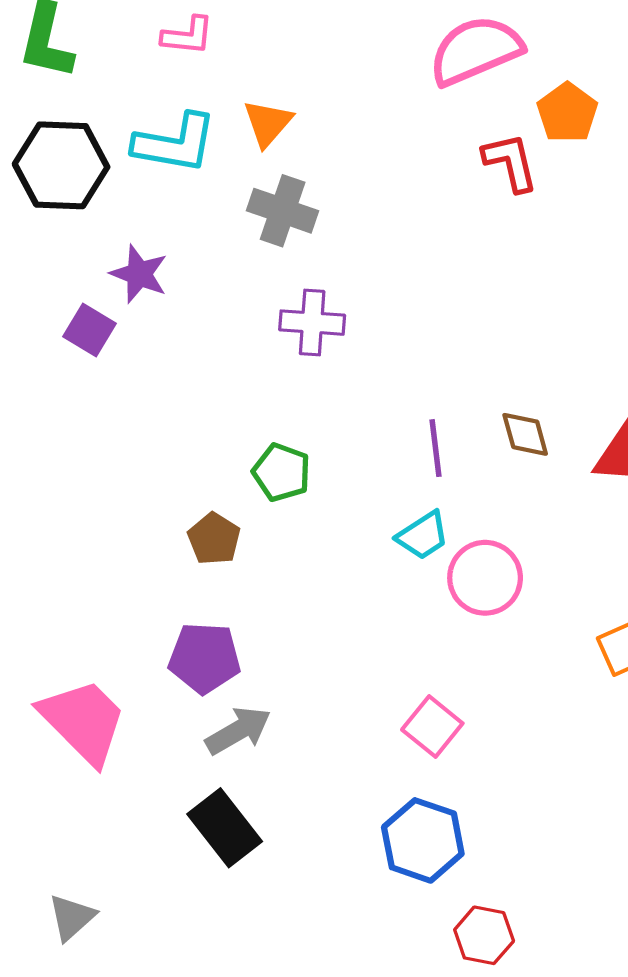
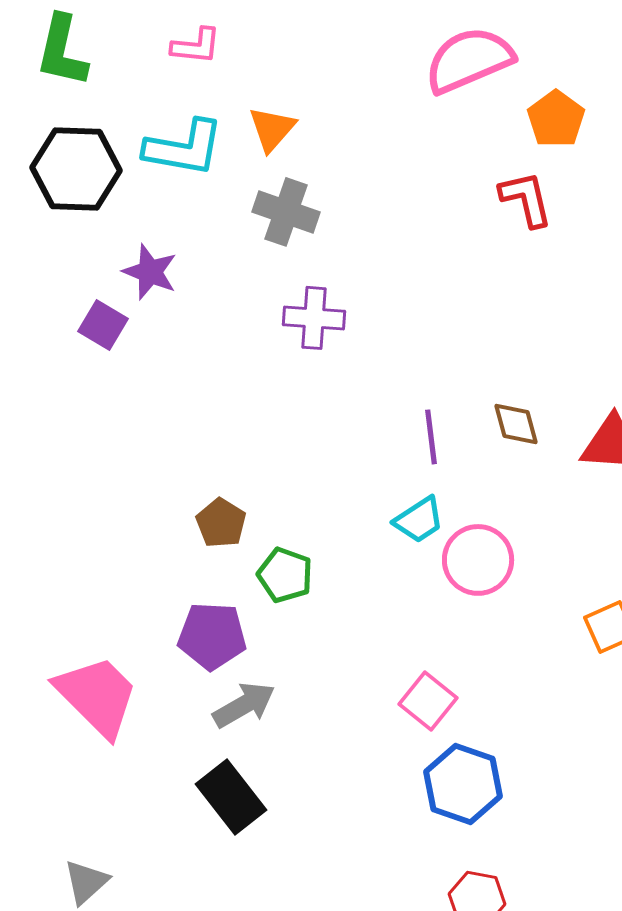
red L-shape: (510, 162) -> (526, 199), moved
green pentagon: (282, 472) -> (285, 575), moved
blue hexagon: (423, 840) -> (463, 784), moved

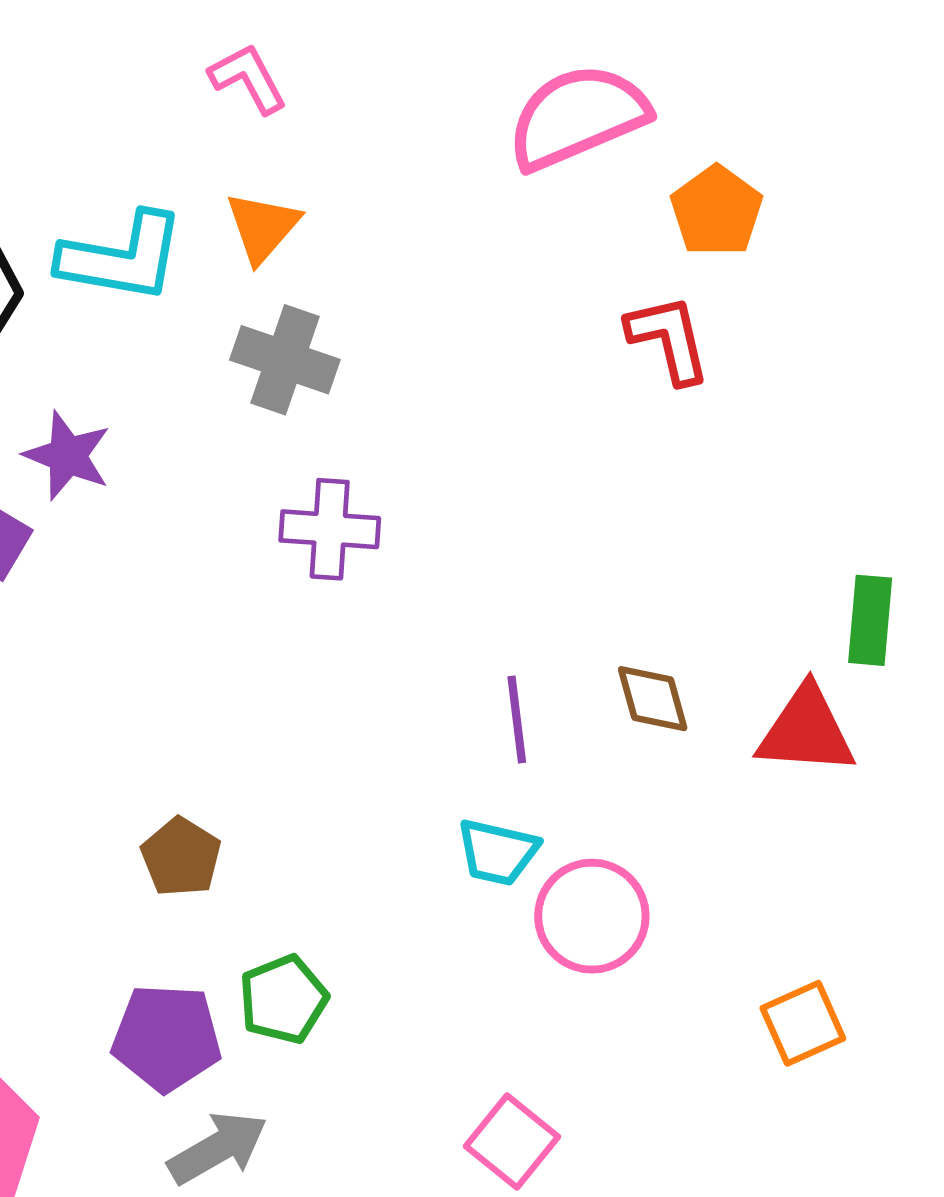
pink L-shape: (196, 46) -> (248, 78), moved, turned -124
cyan trapezoid: (419, 520) -> (498, 852), turned 46
green pentagon: (285, 575) -> (283, 999), moved, turned 30

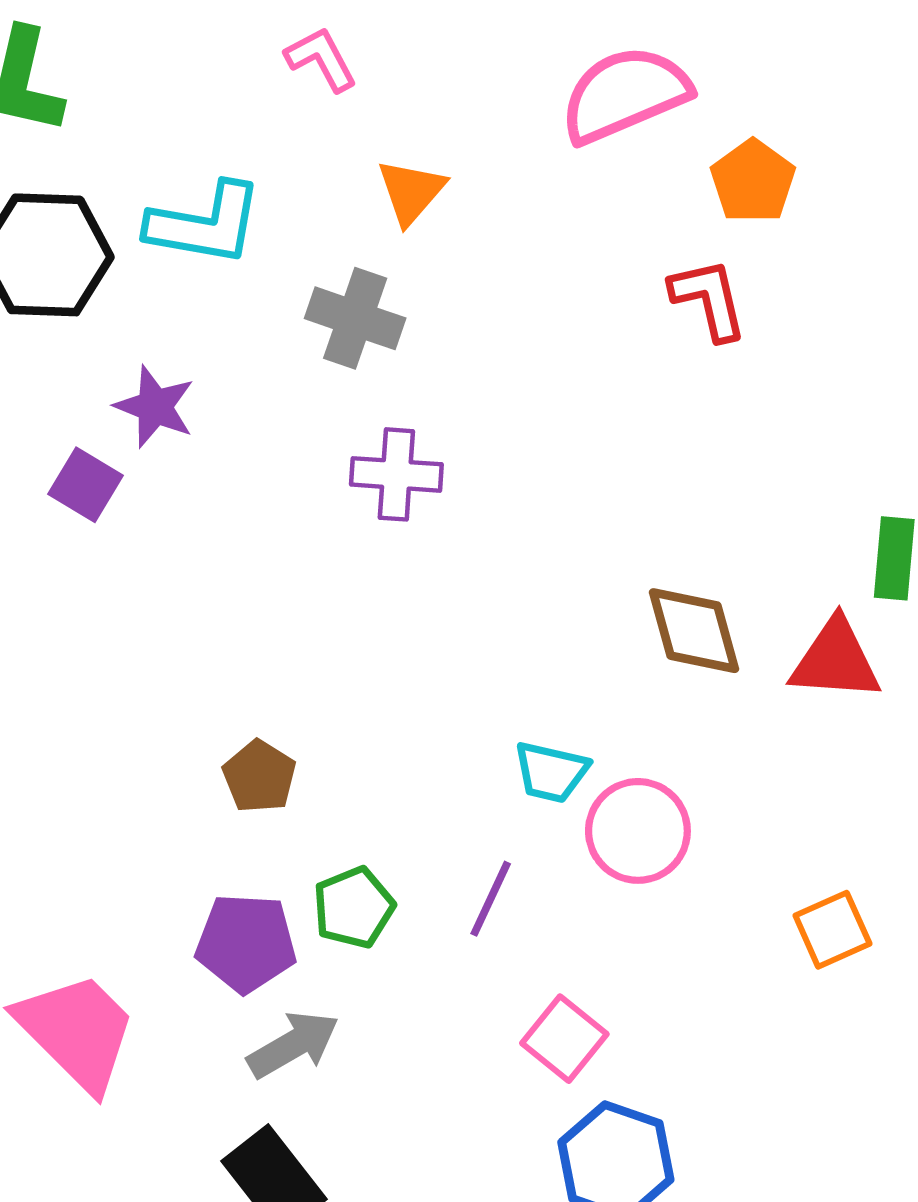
orange triangle: (263, 227) -> (411, 192), moved
brown diamond: (653, 699) -> (694, 631), size x1.4
purple line: (517, 719) -> (491, 899), moved, turned 32

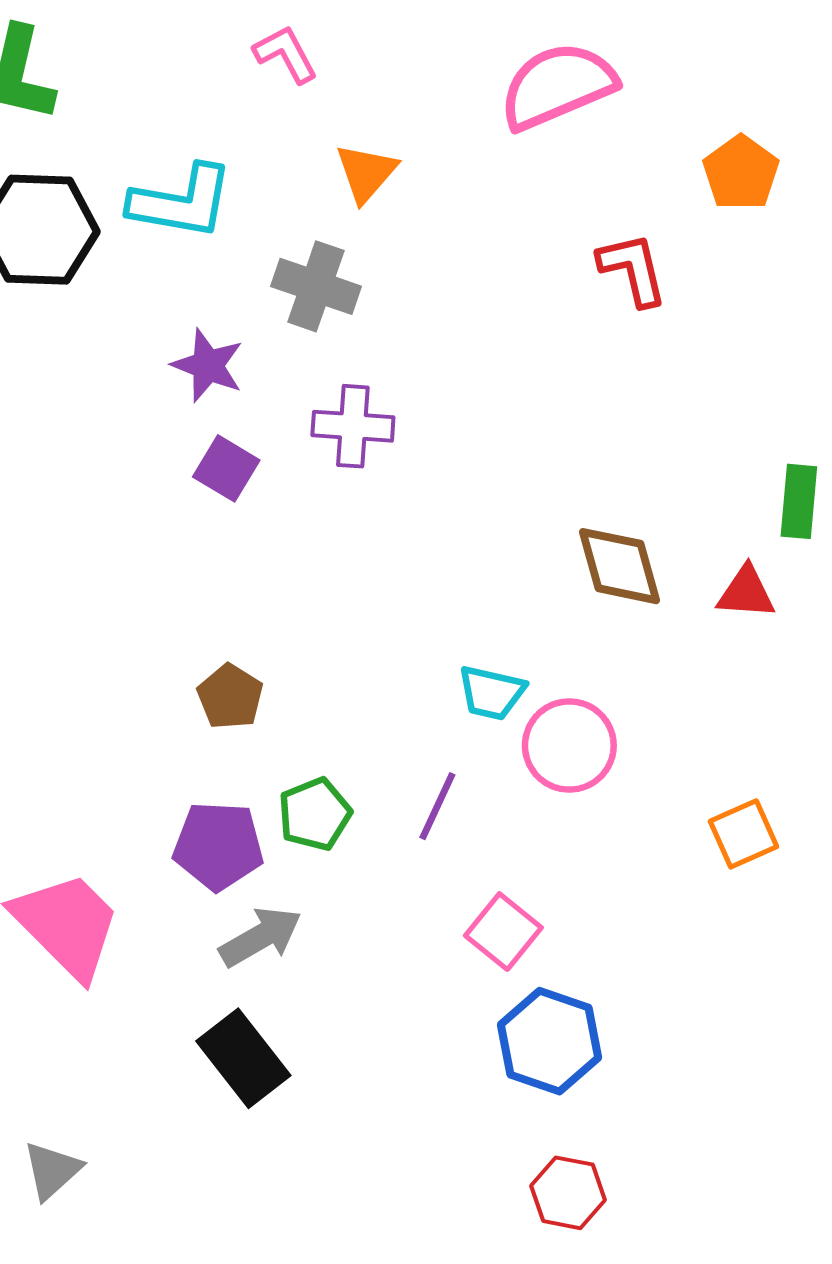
orange pentagon: (753, 181) -> (741, 173), moved
purple star: (155, 407) -> (208, 366), moved
purple square: (86, 485) -> (226, 468), moved
red triangle: (835, 660) -> (746, 592), size x0.7

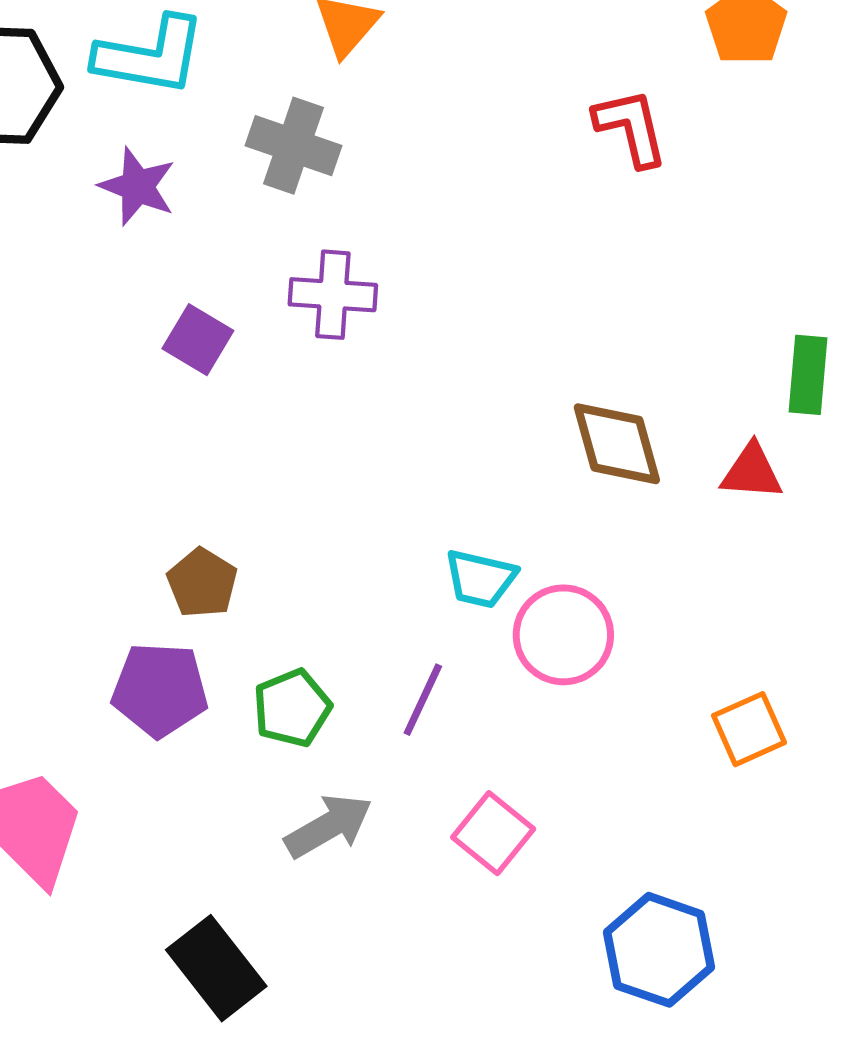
purple star: (208, 366) -> (137, 186), moved
purple pentagon: (218, 846) -> (160, 690), moved
gray arrow: (261, 937) -> (329, 826), moved
blue hexagon: (550, 1041) -> (659, 950), moved

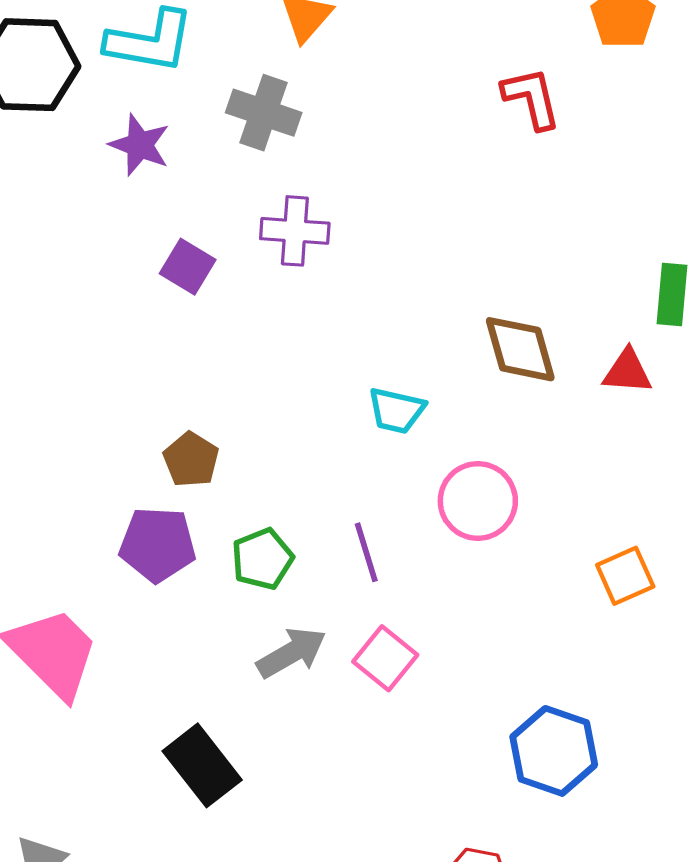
cyan trapezoid: (480, 579) -> (396, 411), moved
purple line: (423, 700) -> (366, 552), turned -42
pink square: (493, 833) -> (385, 658), moved

